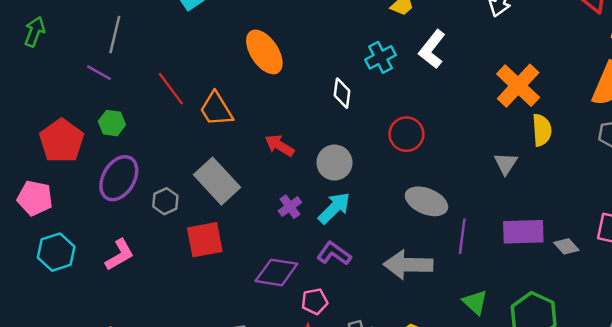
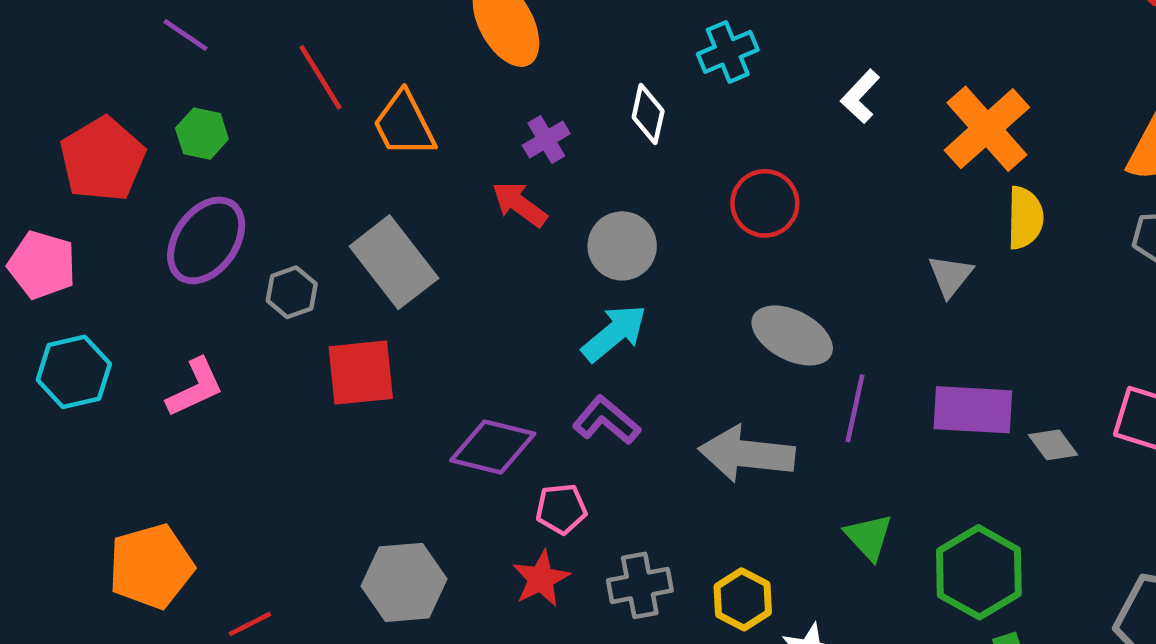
white L-shape: (432, 49) -> (860, 96), moved, size x0.7
purple cross: (290, 207) -> (546, 140), moved

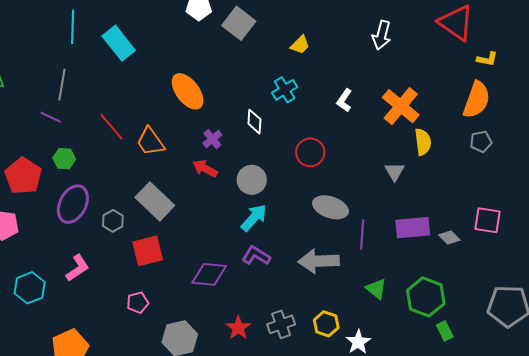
cyan hexagon: (74, 372) -> (30, 288), moved
pink pentagon: (561, 509) -> (138, 303), moved

